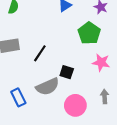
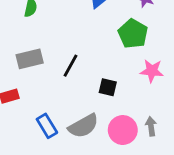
gray semicircle: (48, 87) -> (83, 126), moved
gray arrow: (105, 97) -> (151, 126), moved

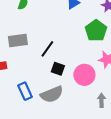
black square: (108, 87) -> (58, 69), moved
pink circle: (123, 130) -> (84, 75), moved

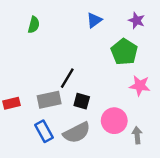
gray rectangle: (18, 41) -> (49, 100), moved
pink circle: (84, 75) -> (114, 121), moved

